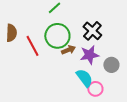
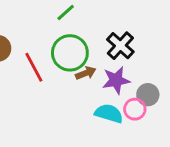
cyan semicircle: (84, 78) -> (109, 113), turned -36
pink circle: (95, 89) -> (135, 109), moved

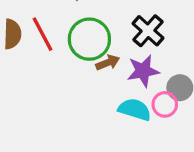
red line: (34, 67) -> (43, 34), moved

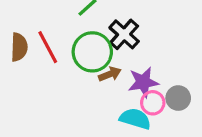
black cross: (148, 31) -> (124, 34), moved
pink circle: (165, 104) -> (153, 103), moved

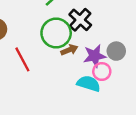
red line: (48, 47) -> (22, 59), moved
gray circle: (178, 98) -> (116, 51), moved

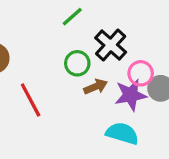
green circle: (56, 33) -> (77, 63), size x0.6
pink circle: (102, 72) -> (141, 73), moved

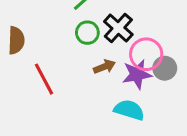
green circle: (77, 63) -> (87, 33), moved
pink circle: (141, 73) -> (146, 54), size x1.4

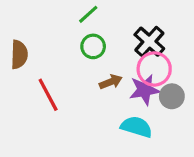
black cross: (118, 28) -> (149, 42), moved
gray circle: (165, 68) -> (172, 96), moved

